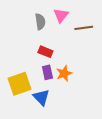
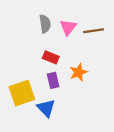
pink triangle: (61, 15) -> (68, 27), moved
orange star: (64, 73) -> (78, 72), moved

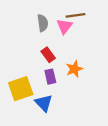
brown line: (93, 31) -> (75, 15), moved
red rectangle: (51, 57) -> (48, 55), turned 32

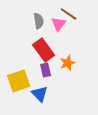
brown line: (75, 15) -> (69, 14), turned 42
red rectangle: (48, 55) -> (44, 50), size x1.6

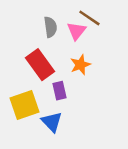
red rectangle: (44, 50) -> (40, 65), moved
orange star: (68, 63) -> (80, 65), moved

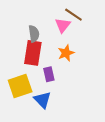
gray semicircle: (50, 27) -> (34, 34), moved
red rectangle: (40, 65) -> (33, 53), turned 45

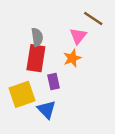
brown line: (73, 15) -> (93, 18), moved
pink triangle: (63, 25) -> (78, 36), moved

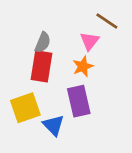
gray semicircle: (37, 37) -> (43, 42), turned 30
purple rectangle: (54, 82) -> (79, 101), moved, size x1.6

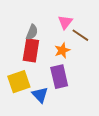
brown line: (107, 21) -> (80, 35), moved
pink triangle: (90, 41) -> (65, 22), moved

